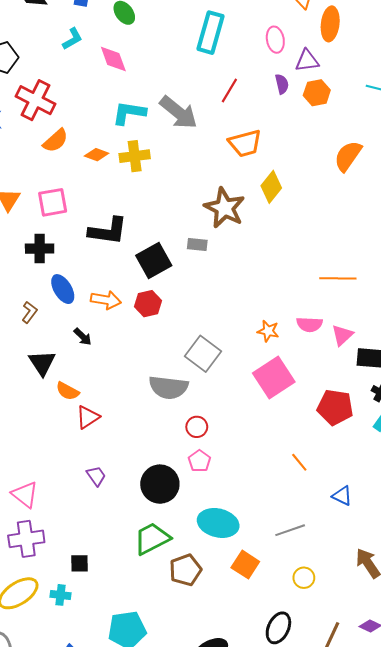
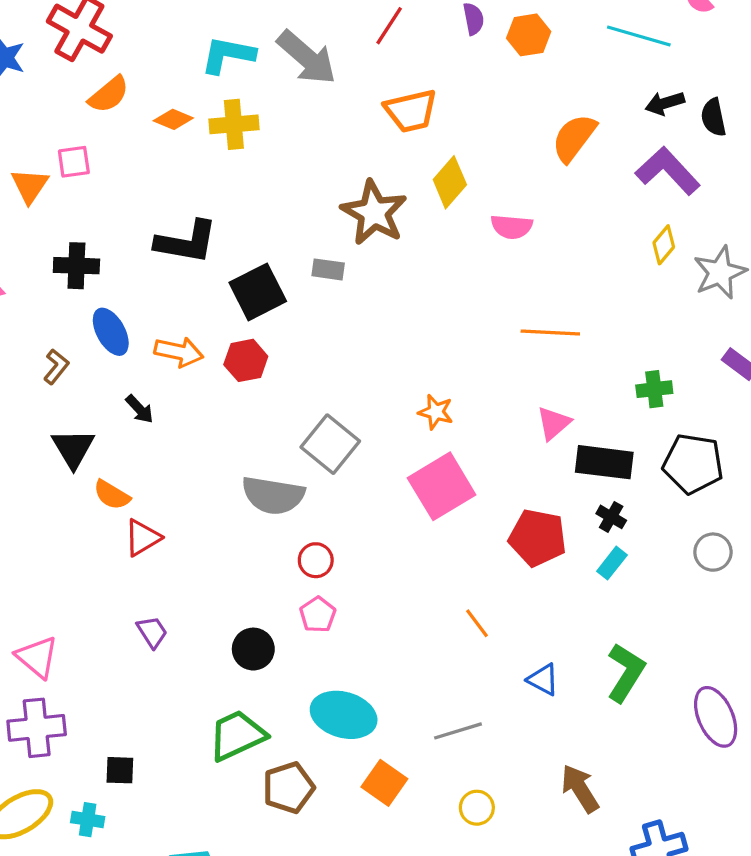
pink square: (53, 202) -> (74, 162), moved, size x0.7
pink semicircle: (309, 324) -> (512, 227), moved
black circle: (160, 484) -> (253, 649), size x0.7

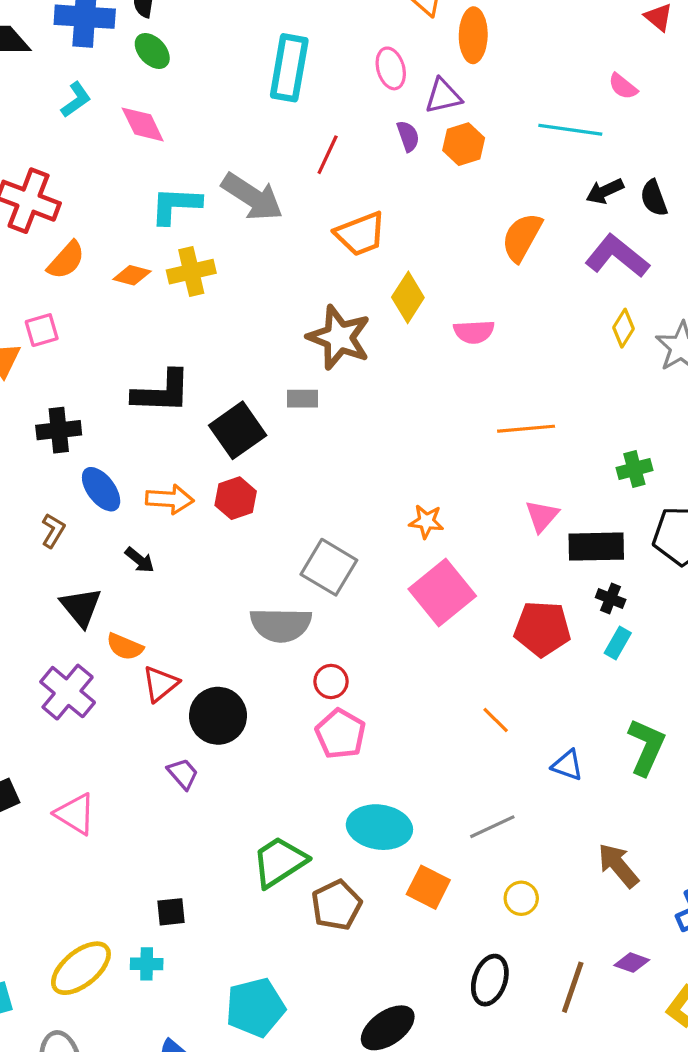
pink pentagon: (318, 615) -> (341, 734), size x1.4
black circle: (253, 649) -> (218, 716), moved, size x1.4
purple cross: (37, 728) -> (68, 692), moved, turned -36

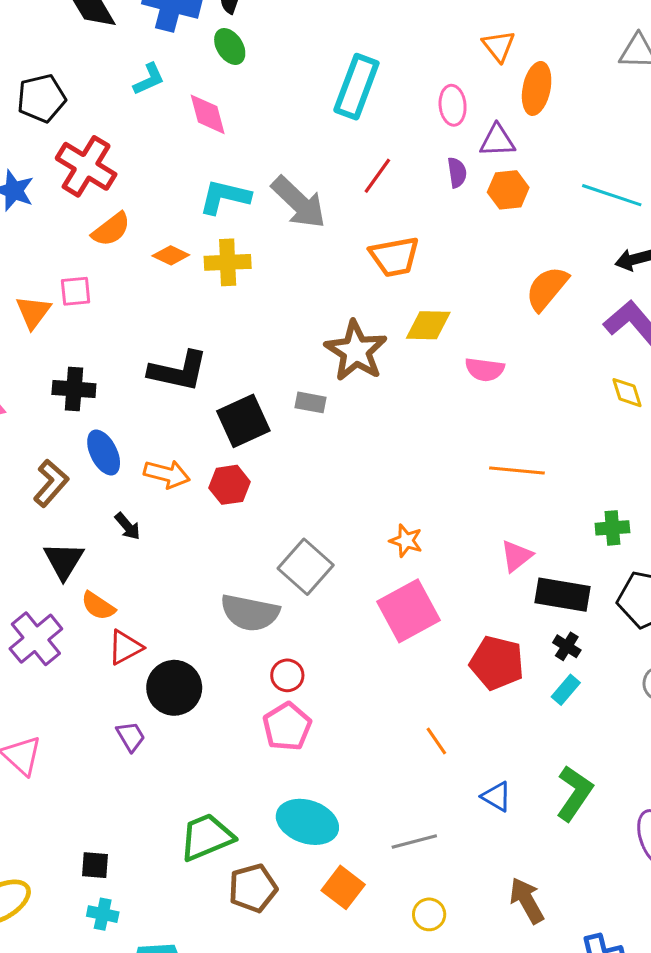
yellow diamond: (408, 297) -> (428, 325), turned 48
yellow diamond: (623, 328) -> (627, 393), turned -60
brown L-shape: (53, 531) -> (51, 483), size x1.4
cyan cross: (147, 964) -> (103, 914), moved

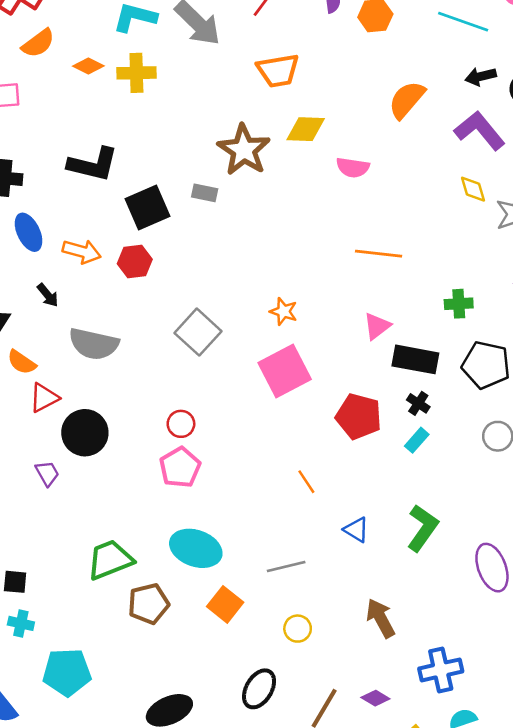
gray semicircle: (250, 613) -> (94, 344), moved

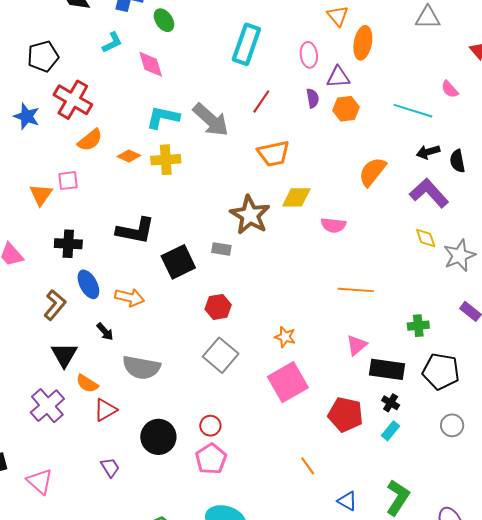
red hexagon: (135, 261) -> (218, 307), moved
black circle: (85, 433) -> (158, 437), moved

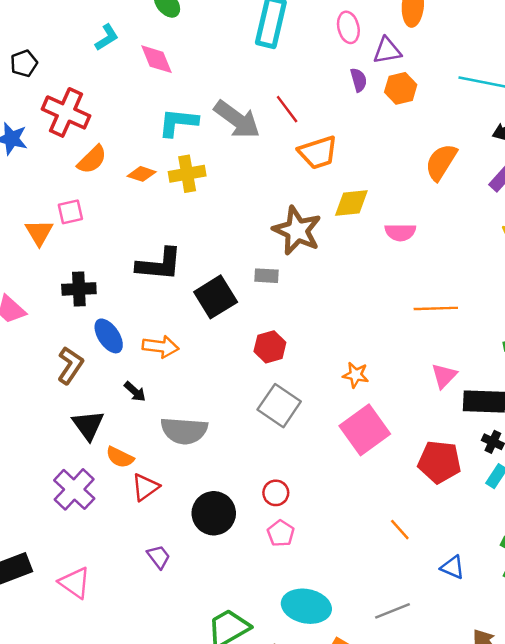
black pentagon: (43, 56) -> (24, 63), size x0.7
red line: (261, 102) -> (287, 109), moved, turned -65
pink pentagon: (211, 459) -> (281, 533), size x0.7

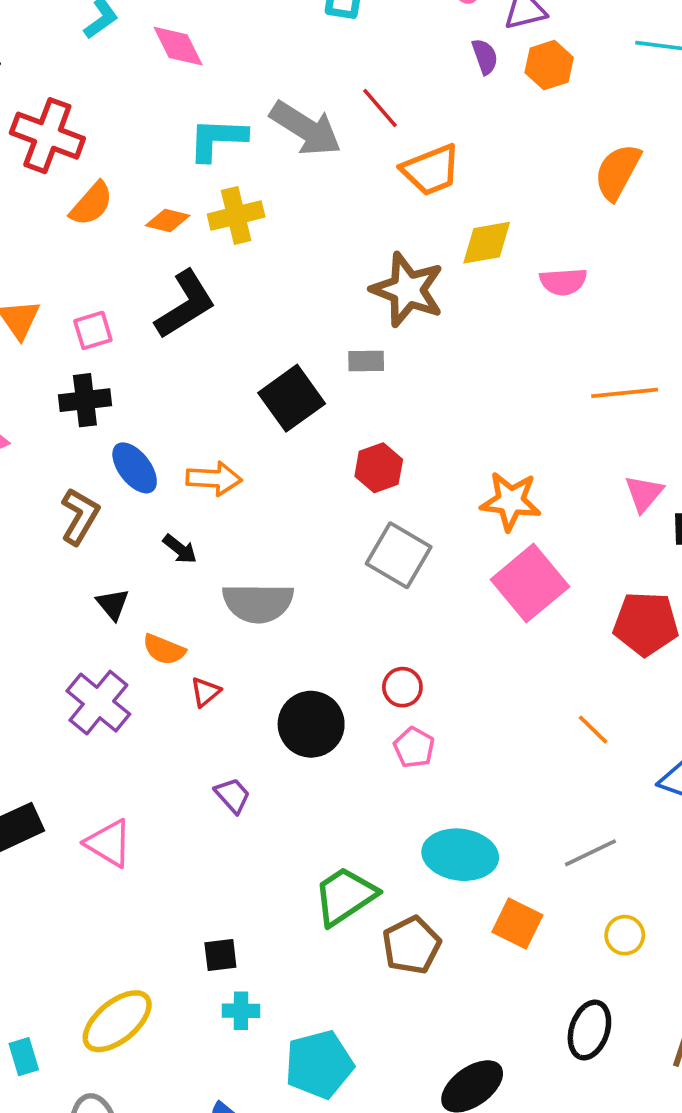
pink square: (70, 212) -> (93, 330), moved
black L-shape: (159, 264) -> (185, 304), moved, turned -33
orange star: (356, 375) -> (511, 501), size x1.5
black triangle: (88, 425) -> (113, 604), size x0.7
red triangle: (145, 487) -> (205, 692), size x0.7

